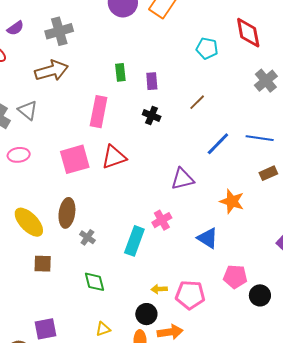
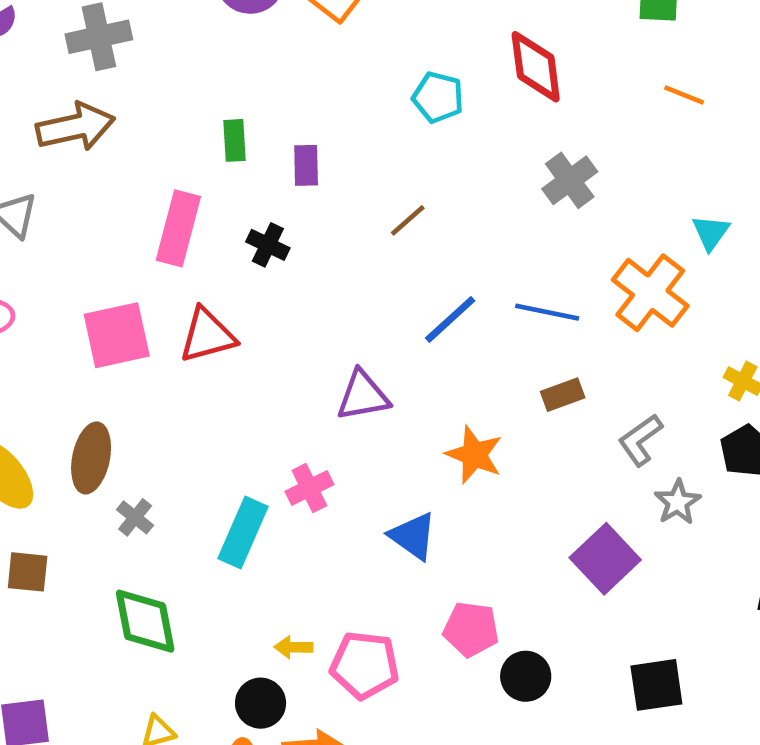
black cross: (152, 116) -> (268, 245), moved
green diamond: (95, 282) -> (145, 621), size x1.4

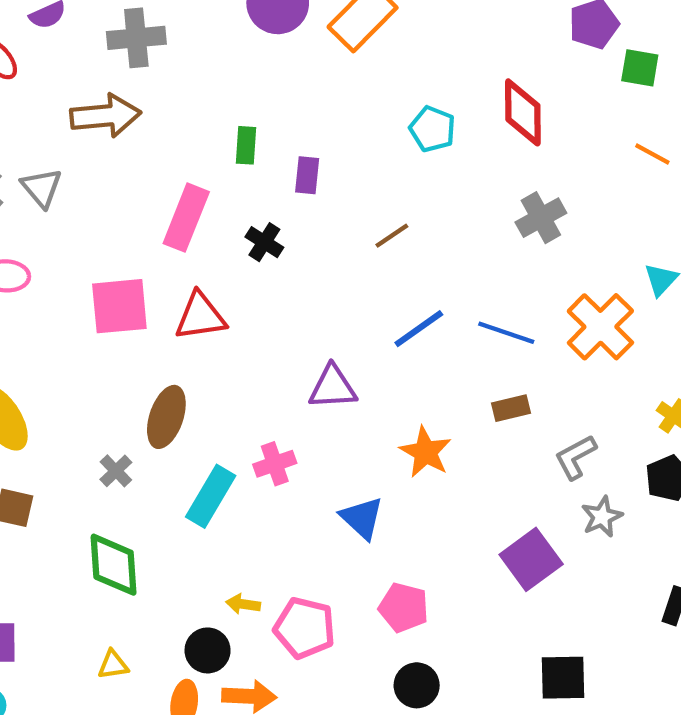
brown ellipse: (91, 458) -> (166, 417), moved
black circle: (526, 676) -> (417, 685), moved

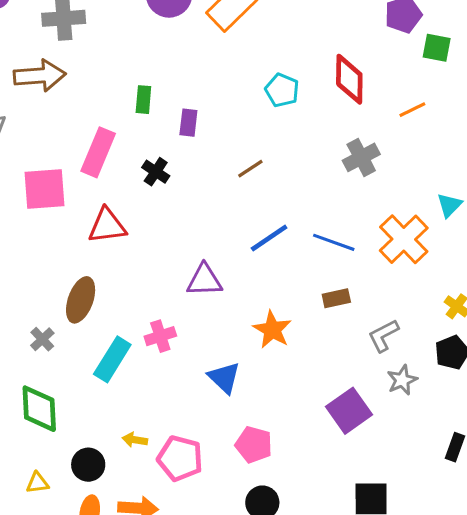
orange line: (652, 154) -> (412, 110), moved, turned -56
pink square: (119, 306) -> (45, 189), moved
black circle: (208, 650) -> (88, 465), moved

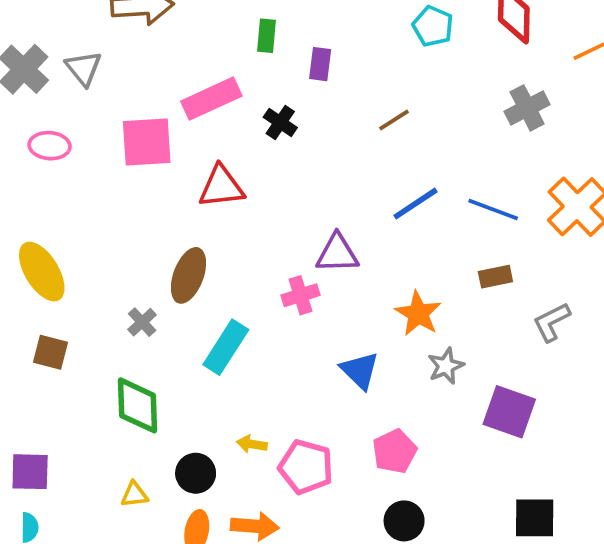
pink rectangle: (98, 152) -> (211, 99), turned 42
pink cross: (160, 336) -> (300, 295), moved
gray star: (402, 380) -> (446, 366), moved
purple square: (349, 411) -> (509, 412), turned -36
pink pentagon: (254, 445) -> (395, 451), turned 30

